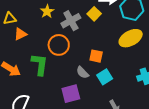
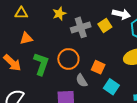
orange triangle: (20, 34) -> (26, 38), moved
orange circle: (59, 45) -> (68, 59), moved
cyan square: (105, 77) -> (111, 87), moved, turned -35

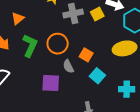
orange triangle: (26, 38) -> (18, 19), turned -32

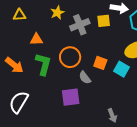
yellow square: (97, 14) -> (104, 21), turned 32
orange triangle: (18, 19) -> (36, 39), moved, turned 48
cyan square: (97, 76) -> (122, 69), moved

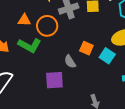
orange circle: (70, 57) -> (47, 26), moved
green L-shape: (43, 64) -> (30, 45), turned 100

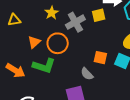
orange triangle: (24, 20) -> (34, 42), turned -32

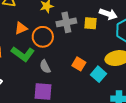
gray semicircle: (87, 74) -> (45, 67), moved

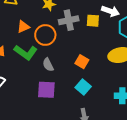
cyan square: (99, 74) -> (83, 87), moved

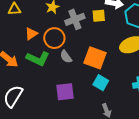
orange square: (82, 62) -> (95, 58), size x1.6
gray semicircle: (48, 65) -> (66, 57), moved

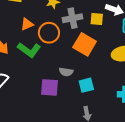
gray semicircle: (66, 57) -> (66, 72), moved, turned -56
orange square: (95, 58) -> (85, 44), moved
cyan square: (101, 83) -> (86, 85), turned 35

